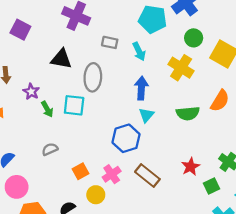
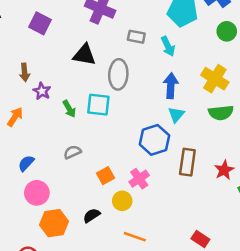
yellow cross: (181, 68) -> (215, 79), moved
purple star: (31, 92) -> (42, 91), moved
brown rectangle: (147, 175) -> (187, 162), moved, turned 60

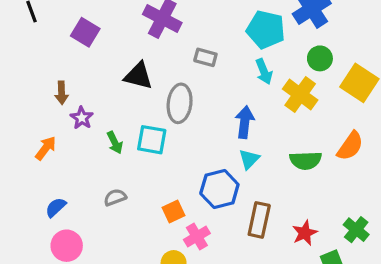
cyan arrow: (168, 46) -> (264, 72), moved
yellow cross: (215, 79) -> (300, 95), moved
orange square: (106, 176) -> (173, 212), moved

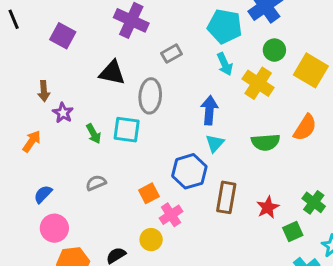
gray rectangle: (205, 57) -> (172, 54), turned -42

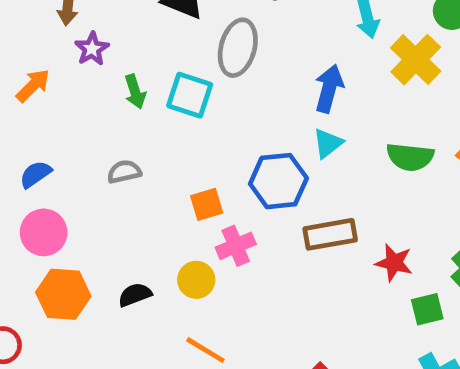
brown rectangle: (226, 197) -> (330, 234), turned 60
red star: (268, 207) -> (394, 263), turned 30

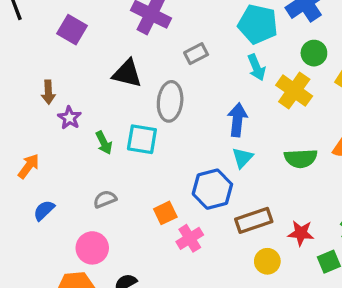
orange arrow: (33, 86) -> (29, 166), moved
pink circle: (44, 232) -> (92, 248), moved
yellow circle: (196, 280) -> (267, 261), moved

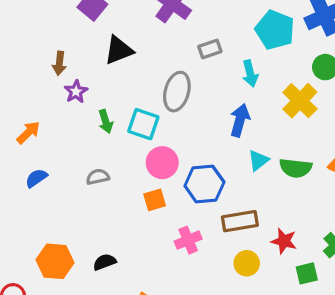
cyan arrow: (257, 67) -> (250, 73), moved
black triangle: (127, 73) -> (119, 50), moved, turned -44
cyan triangle: (242, 158) -> (258, 160), moved
pink cross: (190, 238) -> (188, 240), moved
pink circle: (92, 248) -> (162, 163), moved

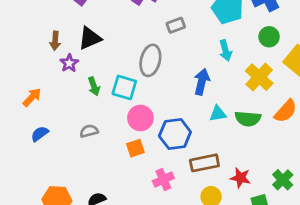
black triangle: (119, 50) -> (90, 38), moved
cyan arrow: (250, 73) -> (225, 50), moved
yellow cross: (300, 101) -> (259, 77), moved
cyan triangle: (258, 160) -> (218, 114), turned 30

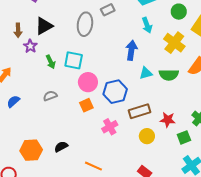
gray ellipse: (150, 60) -> (85, 24), moved

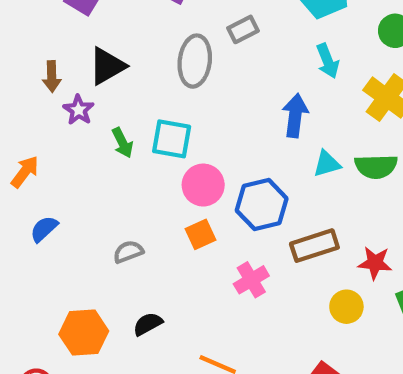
gray semicircle: (50, 96) -> (128, 252), moved
yellow circle: (147, 136) -> (346, 307), moved

